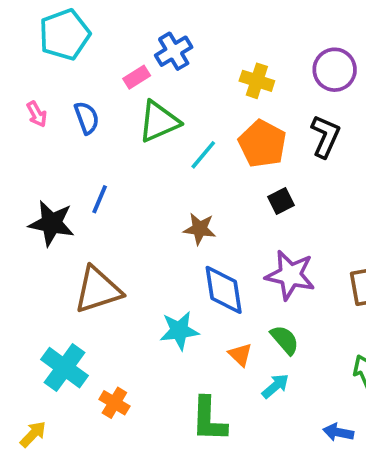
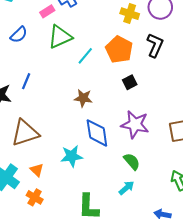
yellow cross: (257, 81) -> (130, 14), moved
blue semicircle: (87, 118) -> (19, 35), turned 66
orange triangle: (240, 355) -> (37, 170), moved

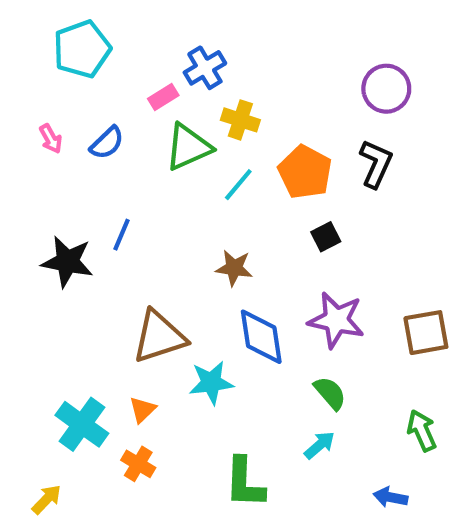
yellow cross: (130, 14) -> (240, 120), moved
brown triangle: (25, 133) -> (159, 337), moved
orange triangle: (37, 170) -> (142, 410), turned 32

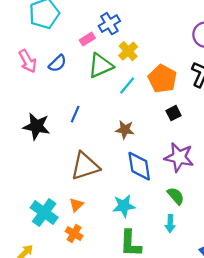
yellow cross: (240, 120) -> (128, 51), turned 30
pink arrow: (51, 139) -> (28, 61), size x1.5
blue line: (122, 235) -> (75, 114), moved
cyan star: (211, 383) -> (124, 206), moved
cyan arrow: (320, 445) -> (170, 224), turned 133

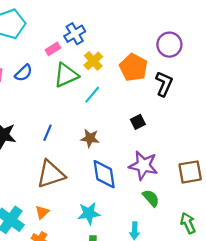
orange pentagon: (162, 79) -> (134, 67), moved
blue line: (75, 114) -> (48, 133), moved
green semicircle: (176, 196) -> (151, 198), moved

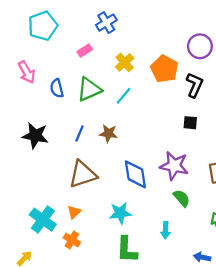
blue cross: (75, 34) -> (106, 23), moved
blue semicircle: (24, 73) -> (57, 88), moved, turned 120
green triangle: (66, 75) -> (89, 89), moved
black square: (138, 122) -> (190, 123), moved, turned 32
brown star: (90, 138) -> (108, 133), moved

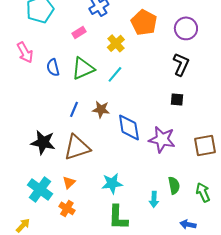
orange pentagon: (164, 69) -> (144, 22), moved
black star: (35, 136) -> (43, 142), moved
blue diamond: (135, 174) -> (129, 127), moved
green semicircle: (182, 198) -> (174, 185), moved, turned 30

